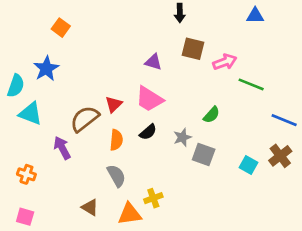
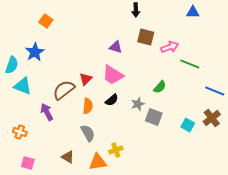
pink square: (25, 217) -> (28, 163), moved

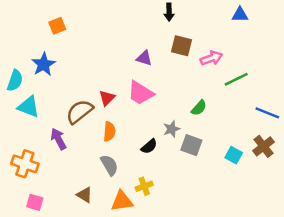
orange square: (46, 21) -> (57, 26), turned 32
green line: (190, 64) -> (236, 79), turned -48
black semicircle: (112, 100) -> (149, 146), moved
orange cross: (20, 132) -> (25, 164), size x1.5

